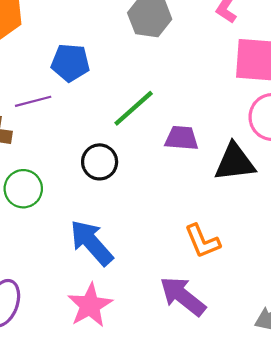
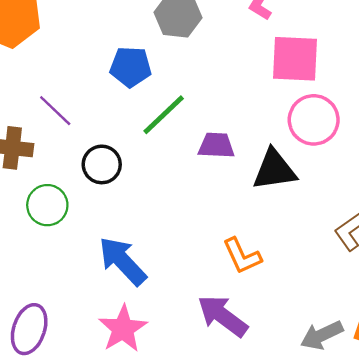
blue pentagon: (70, 63) -> (131, 67), moved
purple line: (33, 101) -> (55, 111), turned 60
black circle: (100, 162) -> (102, 164), moved

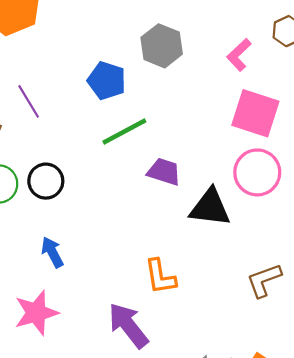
black circle: (102, 164) -> (46, 181), moved
blue arrow: (123, 261) -> (52, 252), size x0.6

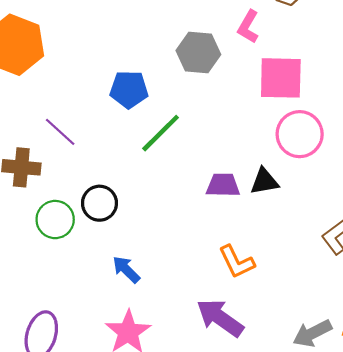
gray hexagon: (162, 46) -> (198, 53), moved
purple trapezoid: (164, 172) -> (223, 185), moved
black triangle: (210, 208) -> (264, 181), size x0.7

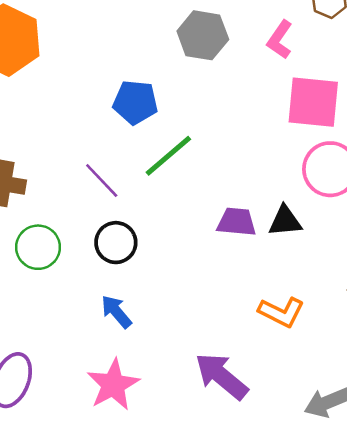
gray hexagon: (198, 53) -> (203, 35), moved
purple line: (60, 132) -> (102, 180), moved
black circle: (99, 203) -> (116, 243), moved
orange L-shape: (237, 262) -> (281, 312), moved, turned -42

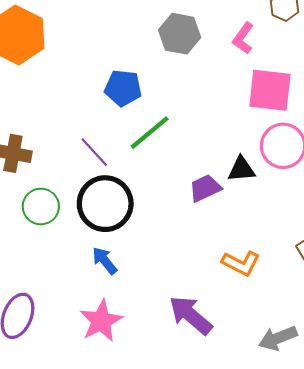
black triangle: (285, 221) -> (241, 169), moved
purple trapezoid: (237, 222) -> (205, 188), turned -32
black circle: (116, 243) -> (105, 204), size x1.6

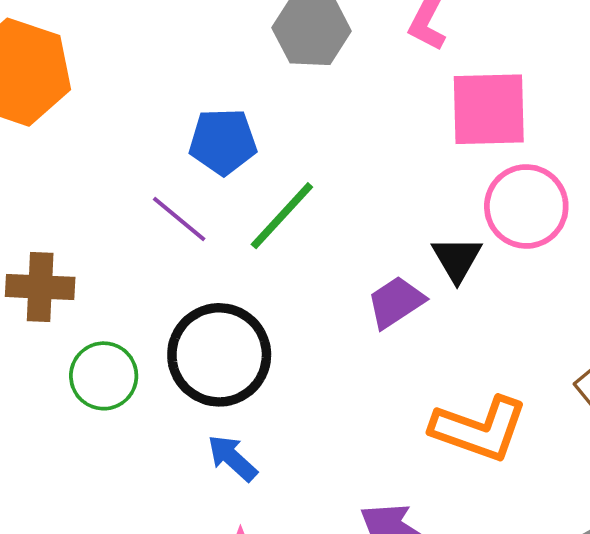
purple line: (94, 152) -> (179, 219), moved
black triangle: (241, 169) -> (457, 259), turned -48
orange L-shape: (241, 263) -> (479, 429), size x1.4

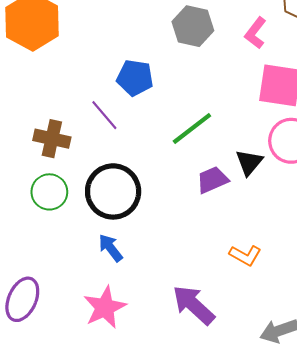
green line: (282, 216) -> (192, 128), moved
brown cross: (40, 287) -> (52, 139), moved
orange L-shape: (479, 429) -> (245, 255), size x0.6

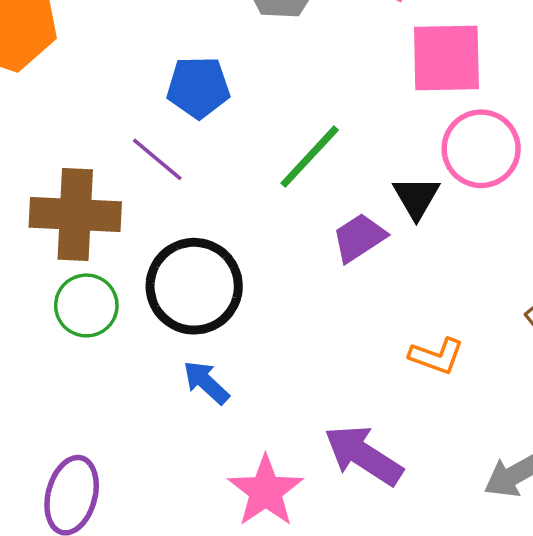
brown cross: (52, 139) -> (75, 215), size x1.4
pink star: (105, 307) -> (266, 491), moved

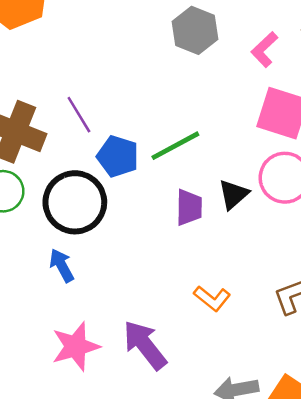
blue pentagon: (198, 87) -> (118, 156), moved
purple trapezoid: (359, 238) -> (189, 207), turned 105

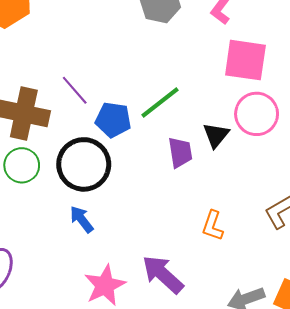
orange L-shape: (212, 298) -> (213, 226), turned 80

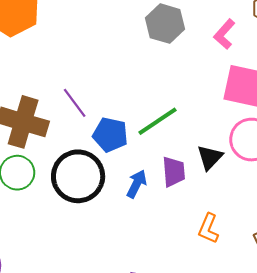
blue arrow: (82, 219) -> (137, 184), moved, turned 60
orange L-shape: (213, 226) -> (208, 228), moved

